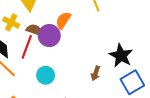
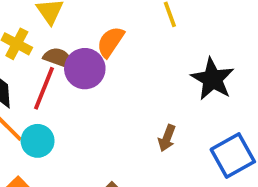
black star: (121, 56) -> (212, 79), moved
cyan circle: (46, 75) -> (38, 141), moved

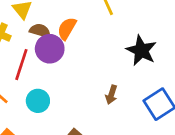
brown semicircle: (58, 58) -> (40, 31), moved
cyan circle: (38, 141) -> (38, 101), moved

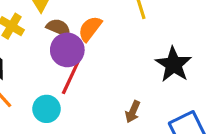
red line: (21, 65) -> (71, 77), moved

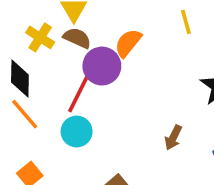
brown semicircle: (59, 28) -> (77, 38), moved
red line: (71, 77) -> (79, 93), moved

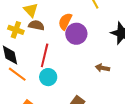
purple circle: (102, 66) -> (76, 34), moved
brown arrow: (173, 138) -> (102, 68), turned 88

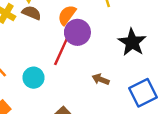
red line: (45, 55) -> (61, 51), moved

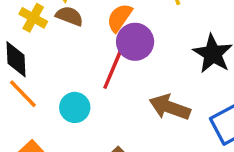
brown arrow: (101, 79) -> (170, 107), size x1.6

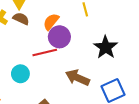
red line: (113, 69) -> (45, 53), turned 50

